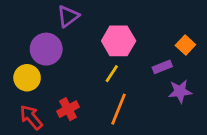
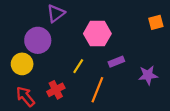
orange square: (185, 45) -> (156, 22), moved, turned 32
purple rectangle: (162, 67) -> (116, 62), moved
yellow line: (112, 74) -> (78, 66), moved

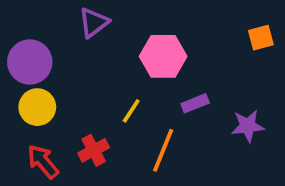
purple circle: (38, 40) -> (30, 62), moved

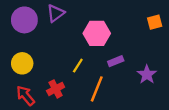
purple circle: (30, 62) -> (24, 20), moved
purple star: (248, 126) -> (147, 74), turned -30

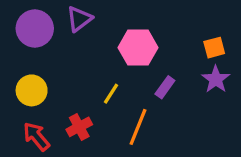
orange square: (155, 22) -> (214, 48), moved
purple rectangle: (116, 61) -> (165, 87), turned -32
purple star: (147, 74) -> (216, 79), moved

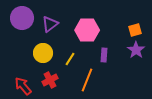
purple triangle: (79, 19) -> (50, 24), moved
purple rectangle: (165, 87) -> (104, 55), turned -32
yellow circle: (32, 90) -> (43, 53), moved

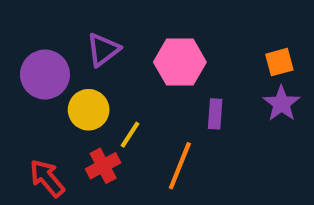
purple circle: (22, 18) -> (45, 74), moved
yellow line: (70, 59) -> (130, 135), moved

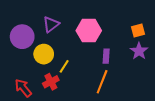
orange line: (180, 166) -> (102, 82), moved

